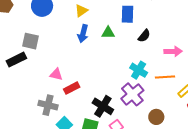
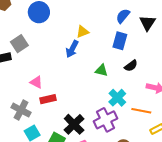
yellow triangle: (81, 11) -> (82, 32), moved
green triangle: (108, 33) -> (101, 70), moved
gray square: (31, 41) -> (19, 44), turned 30

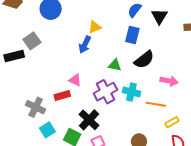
black semicircle: (131, 66) -> (144, 60), size x1.5
pink triangle: (36, 82) -> (75, 80), moved
cyan cross: (117, 98) -> (131, 92), turned -30
purple cross: (106, 120) -> (105, 92), moved

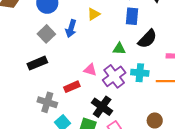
gray square: (32, 41) -> (46, 34), moved
blue arrow: (85, 45) -> (71, 28), moved
black rectangle: (14, 56) -> (37, 63), moved
pink triangle: (75, 80) -> (90, 70), moved

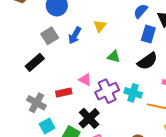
yellow triangle: (94, 14) -> (100, 26), turned -32
blue rectangle: (132, 16) -> (148, 34), moved
green triangle: (119, 49) -> (114, 57), moved
black rectangle: (37, 63) -> (35, 62), turned -30

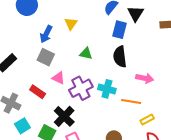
gray square: (50, 36) -> (46, 57), moved, turned -30
black semicircle: (147, 61) -> (120, 57), turned 120
red rectangle: (64, 93) -> (38, 92), turned 49

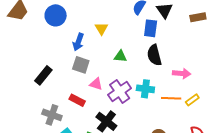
yellow rectangle: (147, 119) -> (192, 100), moved

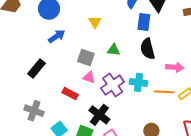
blue arrow: (78, 42) -> (57, 36), moved, turned -144
gray square: (81, 65) -> (86, 58), moved
gray cross: (52, 115) -> (34, 111), moved

